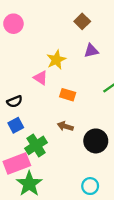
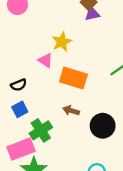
purple triangle: (91, 51) -> (92, 14), moved
orange rectangle: (68, 95) -> (73, 78), size x1.6

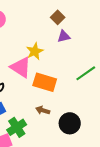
purple triangle: (92, 14) -> (64, 36), moved
pink triangle: (45, 60) -> (21, 67), size x1.6

